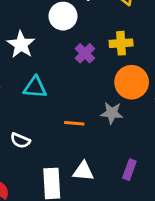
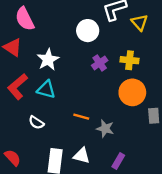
white star: (21, 45) -> (48, 60), moved
cyan triangle: (35, 87) -> (46, 89), moved
gray star: (112, 113) -> (105, 129), moved

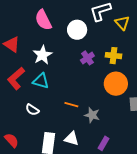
pink semicircle: (25, 19) -> (43, 20), moved

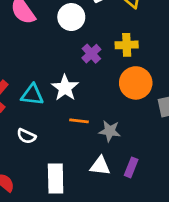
white star: (42, 55) -> (65, 88), moved
white triangle: (72, 139) -> (100, 166), moved

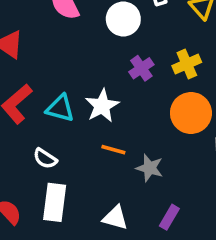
yellow cross: (127, 45) -> (187, 64), turned -30
white triangle: (100, 166) -> (115, 218), moved
white rectangle: (56, 179) -> (55, 202), moved

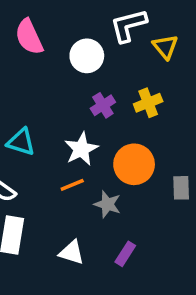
white star: (102, 106) -> (81, 149), moved
orange circle: (191, 113) -> (134, 164), moved
orange line: (113, 150) -> (72, 185), turned -40

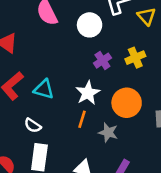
orange line: (72, 185) -> (82, 119), turned -48

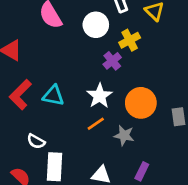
yellow cross: (135, 58) -> (130, 40), moved
orange line: (82, 119) -> (96, 124), turned 42
white semicircle: (33, 126) -> (36, 141), moved

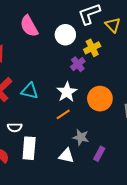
gray star: (124, 135) -> (81, 137), moved
white semicircle: (36, 141) -> (15, 127), turned -32

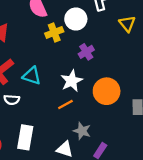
yellow triangle: (113, 25) -> (127, 24), moved
yellow cross: (92, 48) -> (54, 32), moved
white semicircle: (15, 127) -> (12, 100), moved

